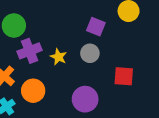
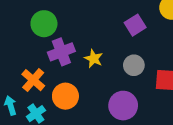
purple square: (96, 27) -> (135, 25), turned 36
gray circle: (90, 53) -> (134, 65), moved

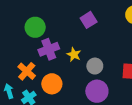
purple square: (135, 25) -> (89, 20), moved
gray circle: (134, 65) -> (95, 66), moved

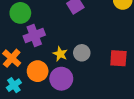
yellow star: (74, 55) -> (60, 54), moved
purple circle: (97, 91) -> (61, 79), moved

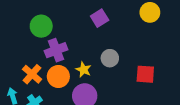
gray circle: (82, 53) -> (110, 58), moved
orange circle: (38, 71) -> (58, 76), moved

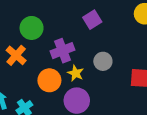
purple cross: (56, 50) -> (62, 51), moved
orange cross: (32, 74) -> (16, 55), moved

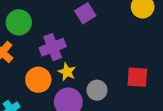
gray circle: (103, 61) -> (97, 90), moved

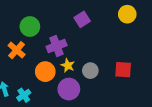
gray circle: (97, 90) -> (90, 71), moved

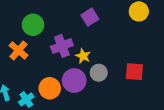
yellow star: (68, 65) -> (83, 56), moved
orange circle: (45, 72) -> (50, 88), moved
purple circle: (69, 89) -> (74, 81), moved

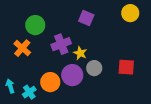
purple square: (90, 17) -> (86, 18), turned -35

